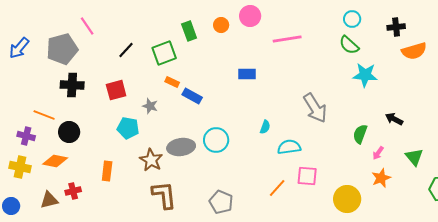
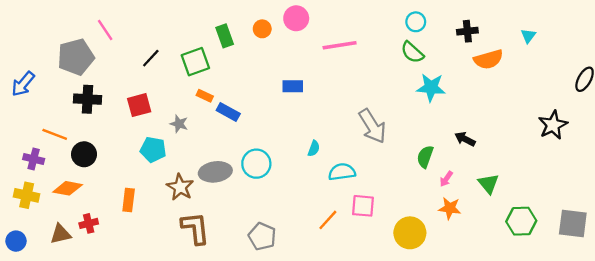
blue arrow: (19, 48) -> (23, 84), moved
orange star: (381, 178) -> (450, 208), turned 30

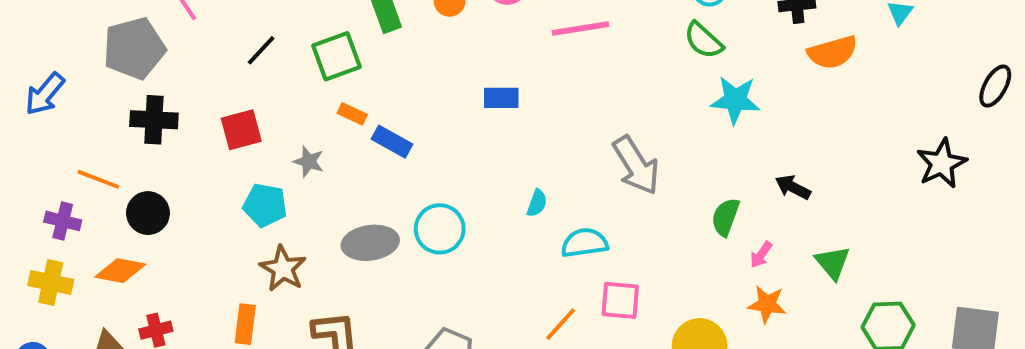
brown star: (180, 187) -> (283, 269), moved
orange rectangle: (129, 200) -> (245, 324), moved

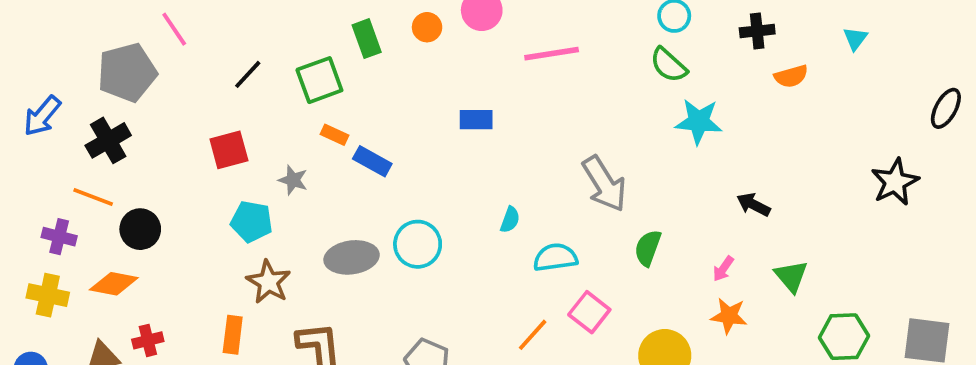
orange semicircle: (833, 52) -> (791, 76), size x0.7
black cross: (154, 120) -> (108, 140), moved, turned -33
green semicircle: (725, 217) -> (648, 248), moved
pink square: (620, 300) -> (589, 312), turned 33

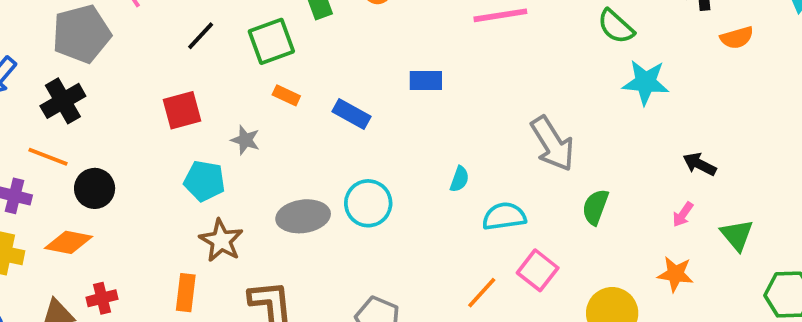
blue rectangle: (372, 161) -> (351, 114), moved
pink arrow: (723, 269) -> (683, 214), moved

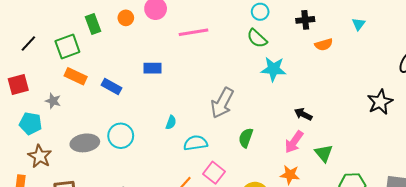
orange rectangle: (286, 95) -> (76, 76), size x1.5
gray arrow: (553, 144) -> (222, 103), turned 60
pink arrow: (683, 214) -> (294, 142), size x1.6

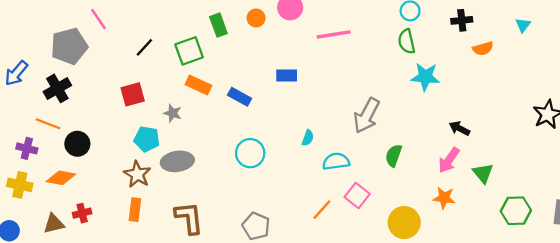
green semicircle: (257, 38) -> (407, 41), turned 35
gray ellipse: (85, 143) -> (177, 161), moved
brown star: (40, 156) -> (137, 174), moved

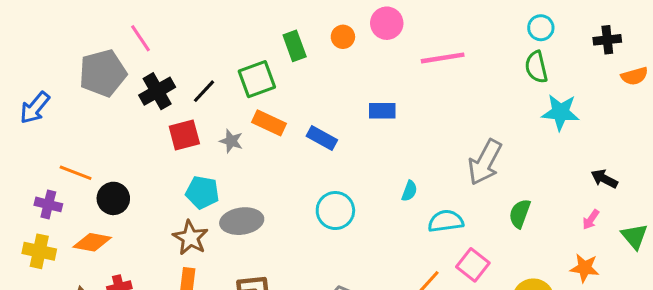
black line: (144, 47) -> (204, 91), moved
black cross: (57, 88) -> (157, 91), moved
gray star: (173, 113) -> (231, 141), moved
pink arrow: (449, 160) -> (591, 220), size x0.6

